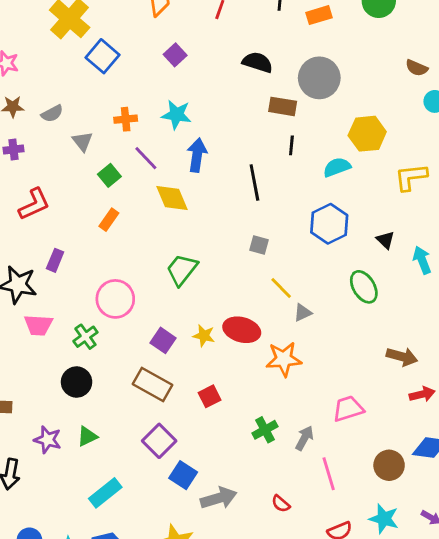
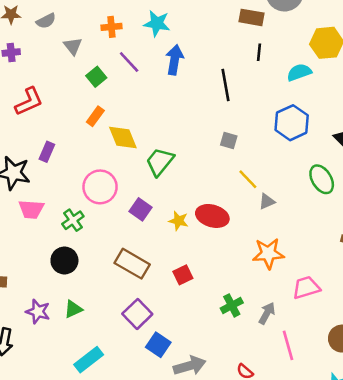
yellow diamond: (172, 198) -> (123, 138), moved
purple square: (163, 340) -> (140, 209), moved
orange star: (284, 359) -> (268, 253), moved

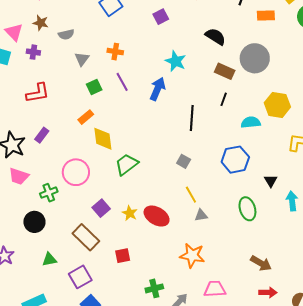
cyan star: (157, 23) -> (176, 61), moved
purple square: (140, 209) -> (101, 208), moved
green triangle: (73, 309) -> (49, 259), moved

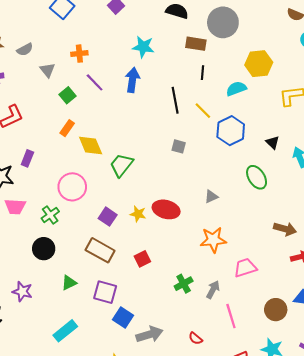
yellow line: (191, 195) -> (203, 111), moved
purple square: (80, 277) -> (105, 292), turned -30

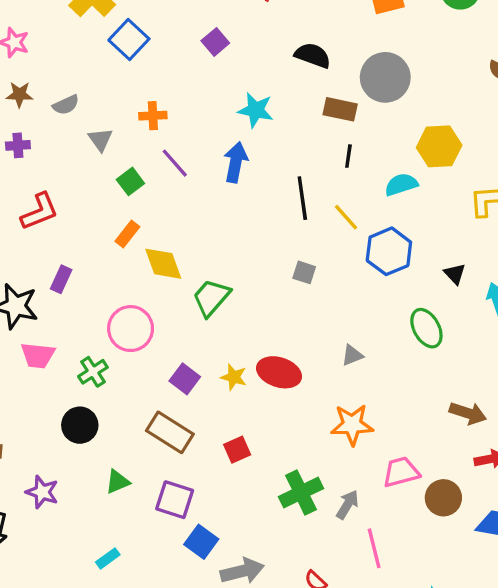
green cross: (184, 284) -> (301, 493), size x1.4
brown circle: (276, 310) -> (443, 498), moved
cyan rectangle: (65, 331) -> (108, 558), size x0.6

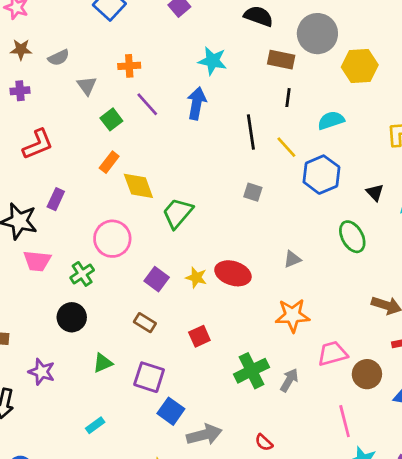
yellow hexagon: (439, 146) -> (360, 66), moved
brown rectangle: (170, 432) -> (145, 323), size x0.6
pink line: (374, 548) -> (345, 421), moved

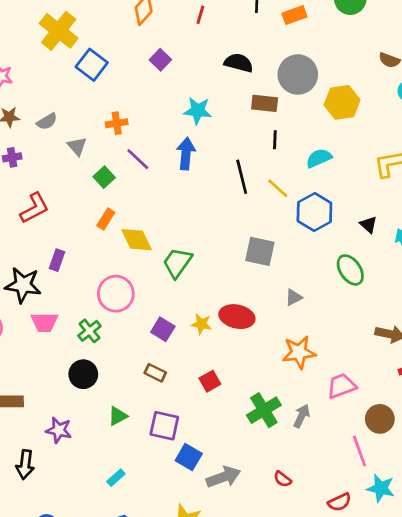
gray square: (253, 192) -> (260, 251), moved, size x1.6
brown circle: (367, 374) -> (380, 419), moved

